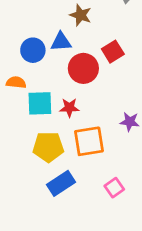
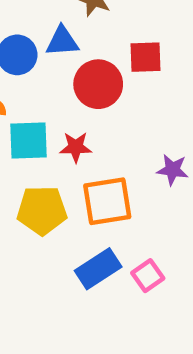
red square: (113, 52) -> (145, 57), turned 30
blue rectangle: (61, 183) -> (98, 269), moved

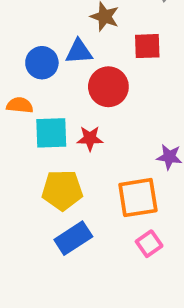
red square: (145, 57) -> (147, 46), moved
orange square: (107, 201) -> (138, 198), moved
blue rectangle: (98, 269) -> (73, 238), moved

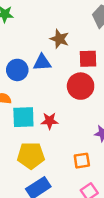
red circle: (108, 87) -> (81, 86), moved
orange square: (138, 198) -> (82, 161), size x0.6

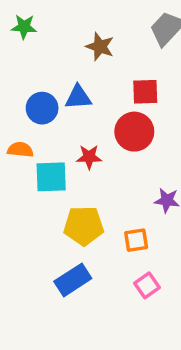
brown star: (59, 39) -> (100, 47), moved
red star: (50, 121) -> (89, 157), moved
yellow pentagon: (31, 156) -> (84, 226), moved

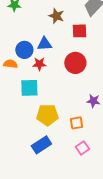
red square: (145, 92) -> (79, 31), moved
orange semicircle: (20, 150) -> (10, 64), moved
red star: (89, 157) -> (39, 64), moved

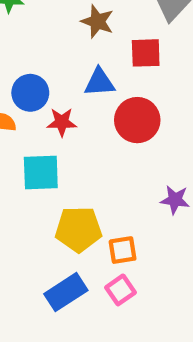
blue triangle: (44, 44) -> (99, 82), moved
orange square: (76, 123) -> (123, 250), moved
pink square: (82, 148) -> (120, 290), moved

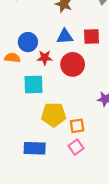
red square: (146, 53) -> (92, 36), moved
red circle: (137, 120) -> (73, 64), moved
blue rectangle: (66, 292) -> (35, 148), moved, turned 35

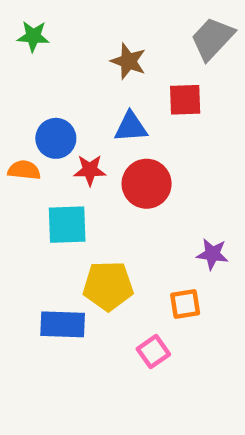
red square: (92, 36) -> (185, 100), moved
orange square: (77, 126) -> (185, 304), moved
blue rectangle: (35, 148) -> (63, 324), moved

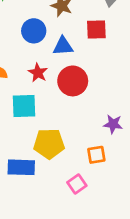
blue circle: (56, 138) -> (34, 31), moved
red star: (90, 170) -> (38, 73), turned 30

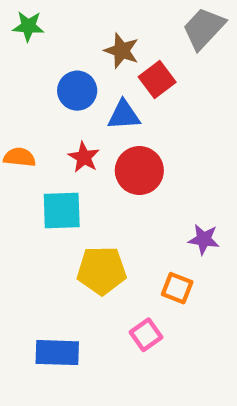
red square: (96, 29) -> (157, 80), moved, turned -35
orange square: (96, 155) -> (177, 288), turned 30
blue rectangle: (21, 167) -> (57, 353), moved

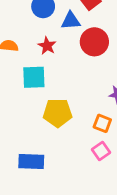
red circle: (139, 171) -> (94, 42), moved
pink square: (146, 335) -> (101, 151), moved

